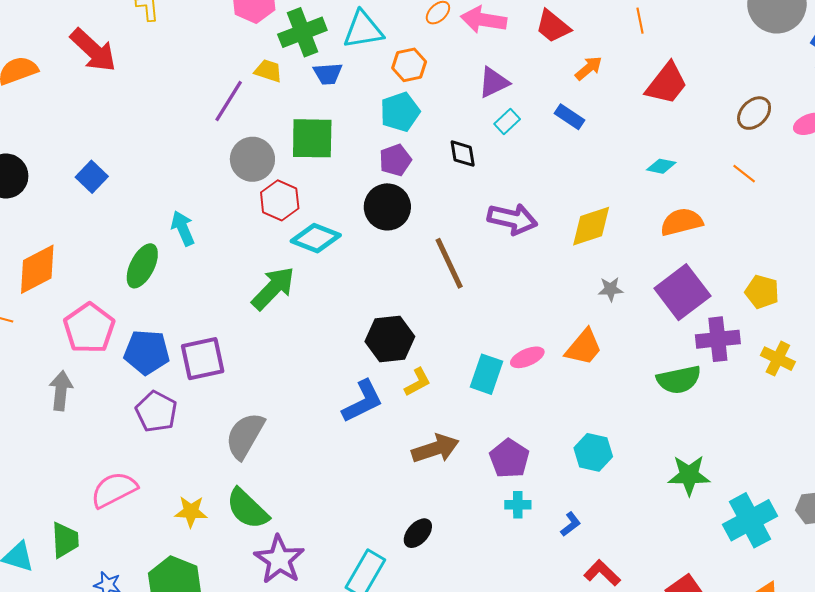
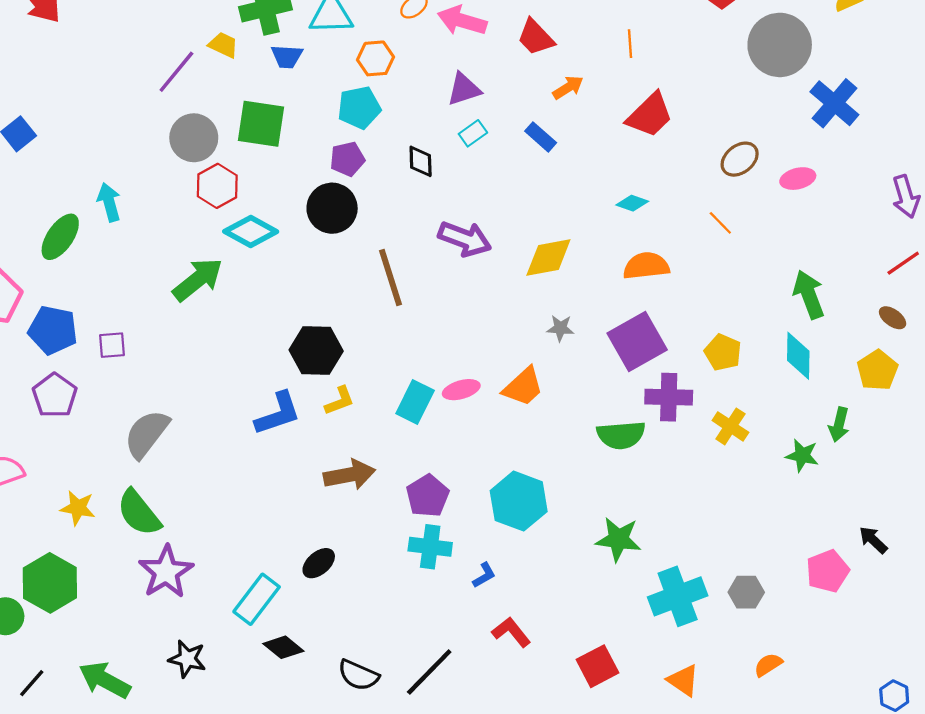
purple square: (203, 359) -> (112, 345), size x0.6
cyan hexagon: (593, 452) -> (519, 501), size x1.4
cyan cross: (518, 505) -> (430, 547), size x1.5

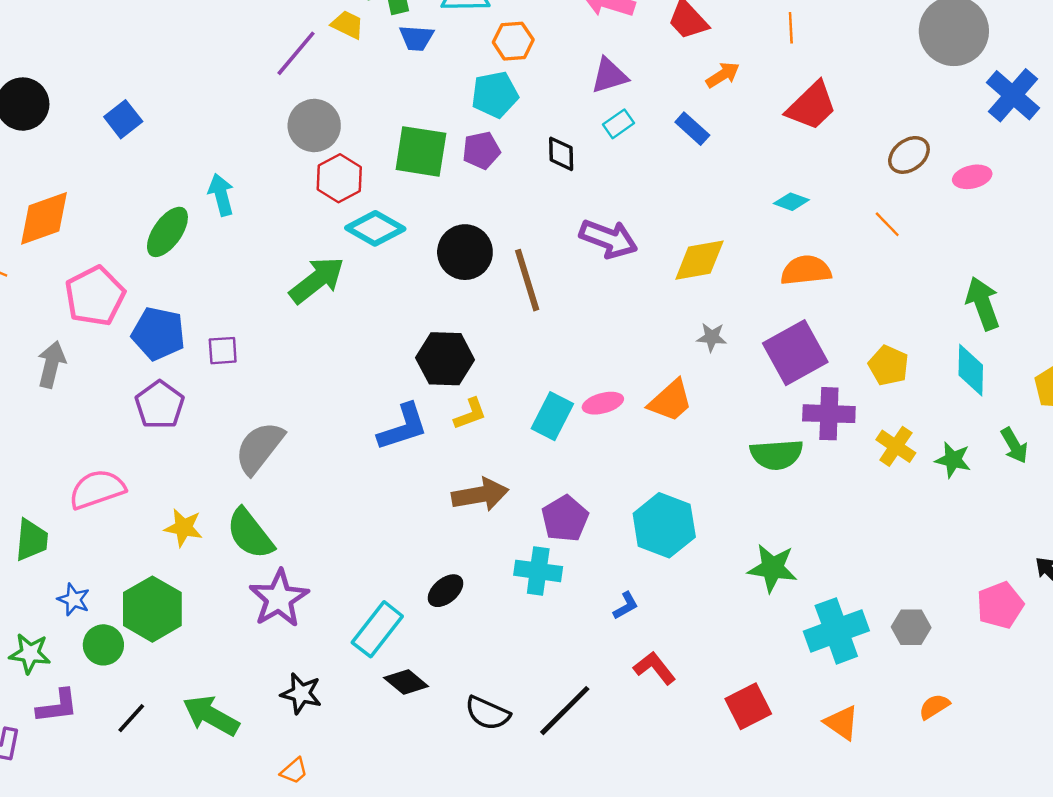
green square: (261, 124) -> (421, 151), moved
black circle: (332, 208) -> (465, 252), moved
green arrow: (839, 425) -> (1014, 445), turned -44
green star: (802, 455) -> (953, 460), moved
cyan cross: (430, 547) -> (538, 571), moved

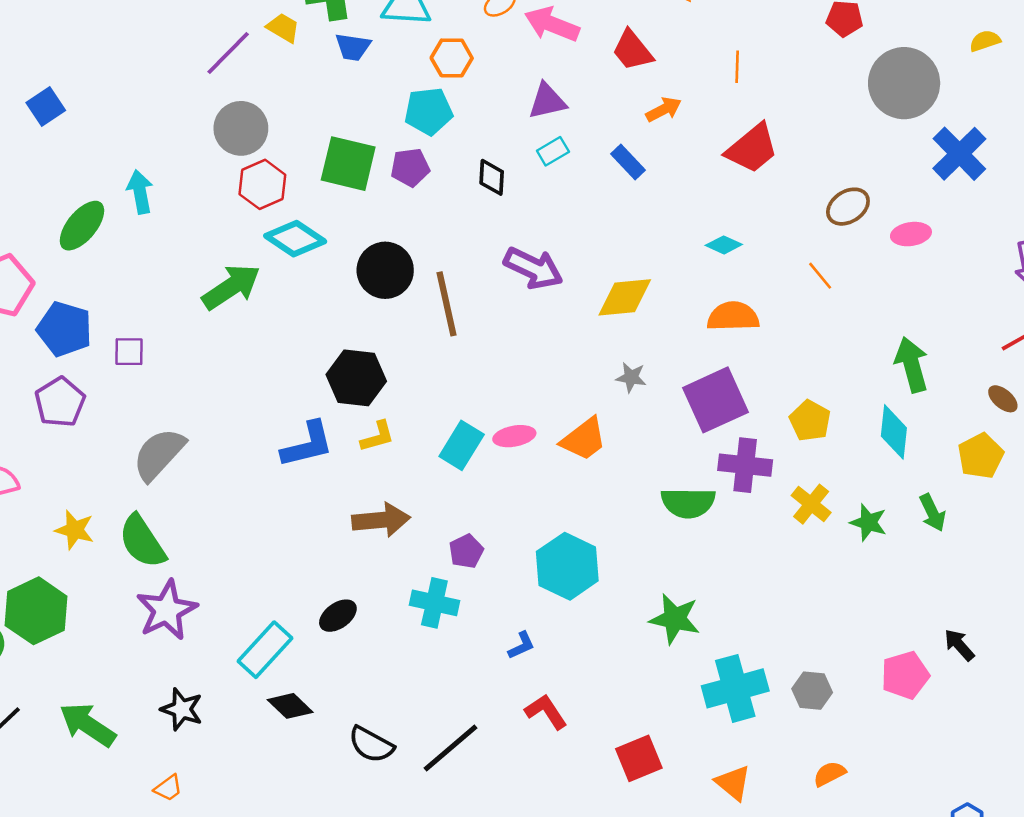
purple pentagon: (565, 519) -> (466, 551), size x0.7

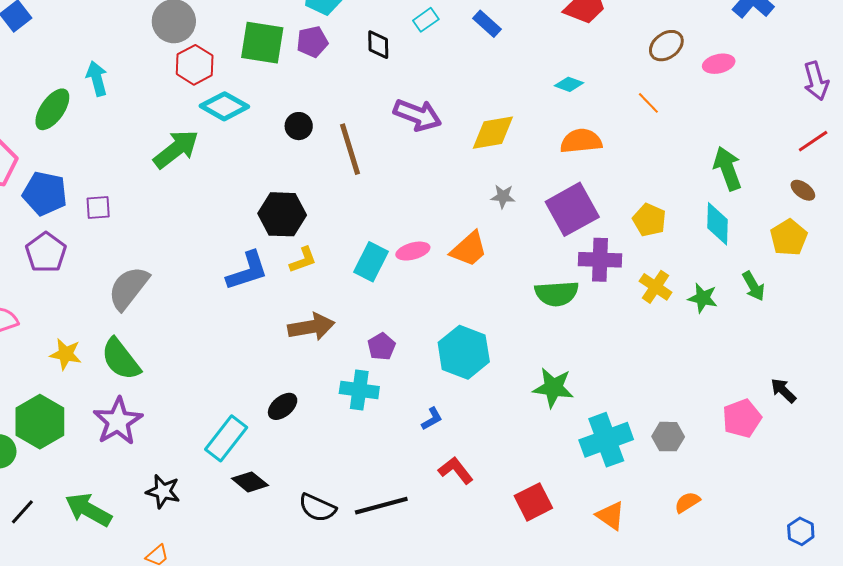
black circle: (385, 270) -> (299, 126), size x0.6
purple star: (167, 610) -> (118, 421), moved
black line: (450, 748) -> (381, 506), turned 30

